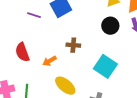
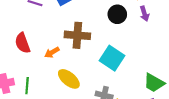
brown cross: (73, 45) -> (77, 35), size x1.6

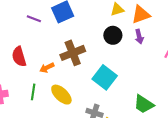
brown cross: (77, 35) -> (73, 53), turned -30
green line: (27, 86) -> (33, 92), moved

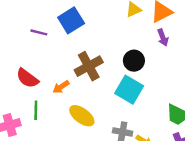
black circle: (113, 35) -> (134, 61), moved
red semicircle: (19, 57) -> (27, 78), turned -30
green line: (33, 92) -> (36, 110), moved

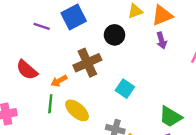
black circle: (134, 61) -> (114, 35), moved
cyan square: (129, 90) -> (125, 89), size x0.7
green line: (36, 110) -> (50, 104), moved

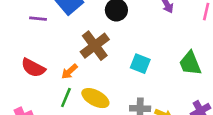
green line: (50, 104) -> (66, 97), turned 30
green trapezoid: (171, 117) -> (190, 63), moved, turned 50

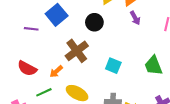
green line: (66, 97) -> (44, 92), moved, turned 42

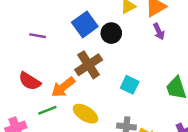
blue square: (57, 15) -> (85, 24), moved
orange arrow: (56, 72) -> (63, 87), size x1.5

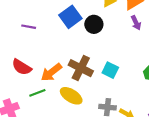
brown cross: (89, 65) -> (81, 68), moved, turned -30

